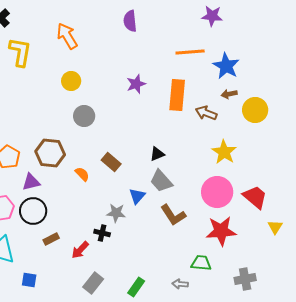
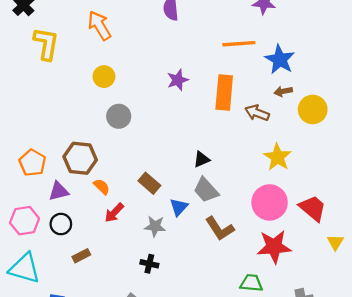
brown rectangle: (111, 162) -> (149, 183), moved
orange semicircle: (82, 174) -> (102, 187), moved
black circle: (33, 211) -> (61, 224), size x0.7
black cross: (102, 233) -> (149, 264), moved
red arrow: (80, 250) -> (114, 213), moved

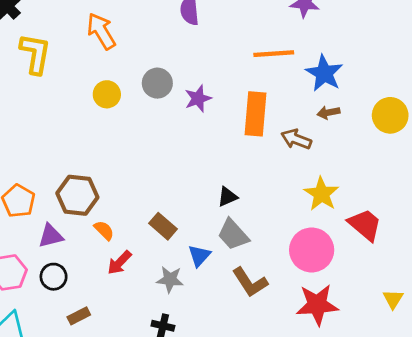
yellow circle: (313, 109) -> (390, 115), moved
gray circle: (119, 116) -> (157, 83), moved
red trapezoid: (313, 208) -> (365, 225), moved

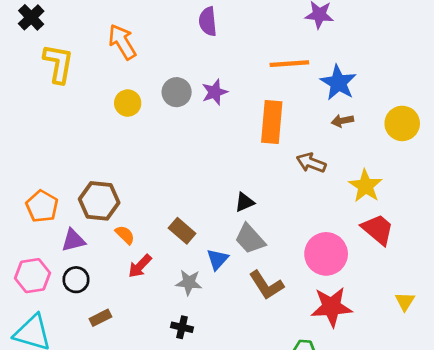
purple star: (198, 99) -> (215, 92), moved
brown arrow: (296, 139) -> (311, 163), moved
yellow star: (321, 194) -> (365, 186), moved

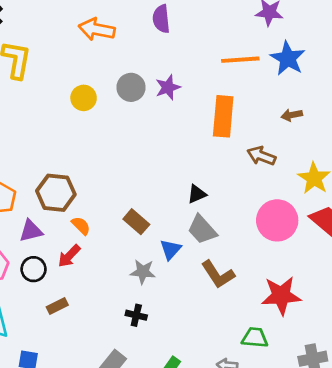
orange arrow: (122, 42) -> (97, 29), moved, turned -48
blue star: (338, 83) -> (288, 58), moved
pink circle: (326, 254) -> (277, 220), moved
red arrow: (140, 266) -> (69, 256), moved

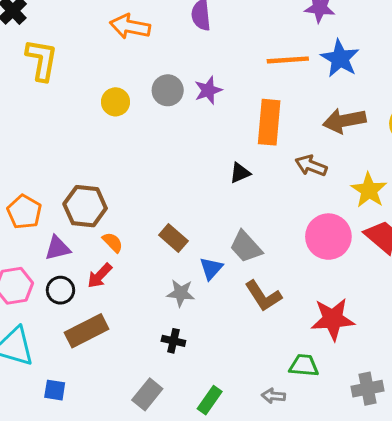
brown arrow: (292, 115) -> (344, 121), size x1.8
black triangle: (197, 194) -> (240, 173), moved
brown rectangle: (57, 306) -> (87, 331), size x1.8

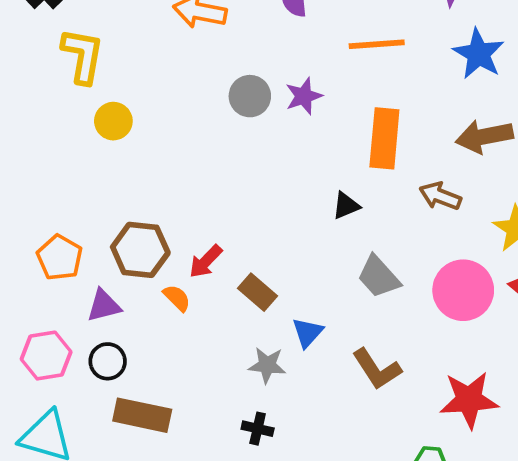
orange line: (288, 60) -> (377, 44), moved
yellow circle: (116, 102) -> (113, 121), moved
gray trapezoid: (246, 247) -> (379, 277), moved
red arrow: (100, 276) -> (206, 261), moved
brown rectangle: (87, 331) -> (142, 415), turned 39

